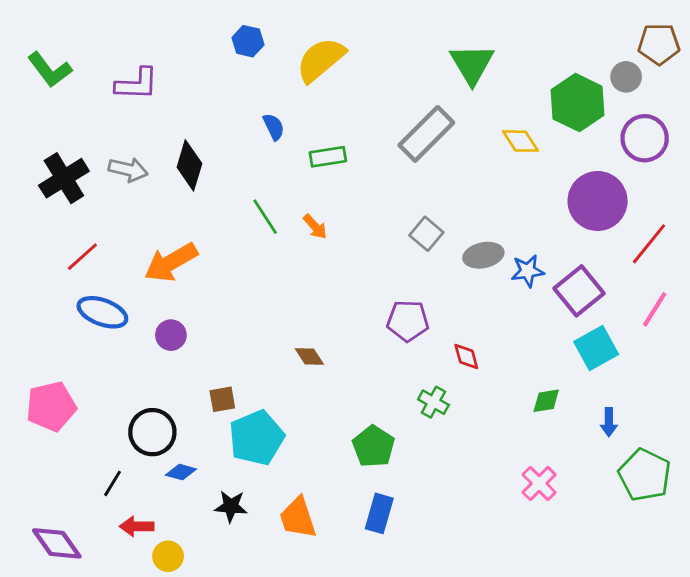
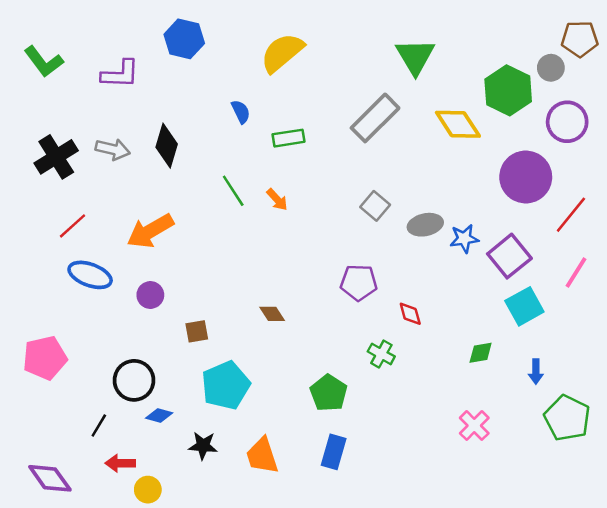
blue hexagon: (248, 41) -> (184, 39), moved, size x1.4
yellow diamond: (520, 141) -> (458, 124), size x1.4
brown square: (222, 399) -> (197, 331), moved

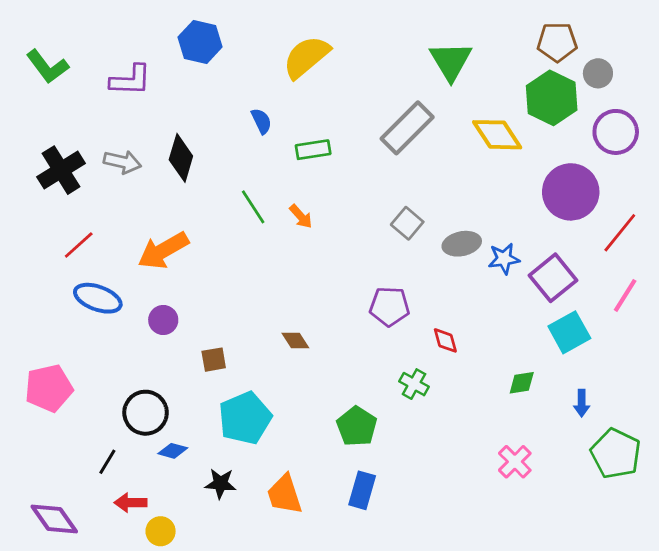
brown pentagon: (580, 39) -> (557, 42), moved

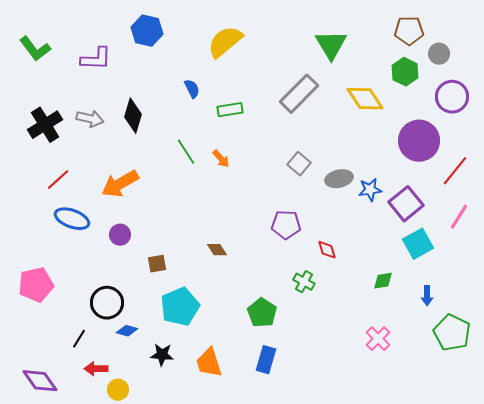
green hexagon: (552, 98) -> (405, 72), size x0.7

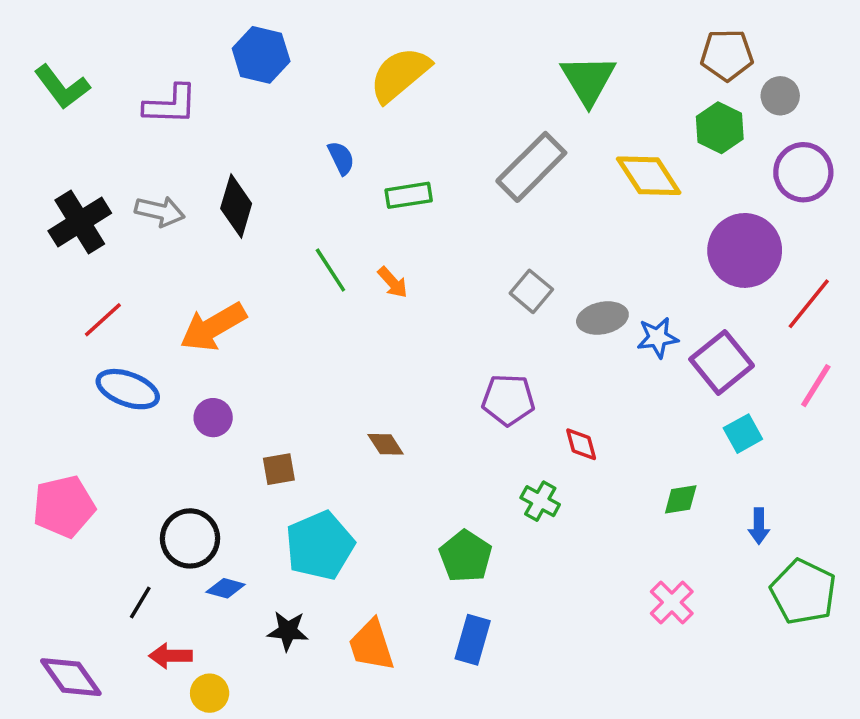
cyan square: (418, 244) -> (743, 434), size x0.7

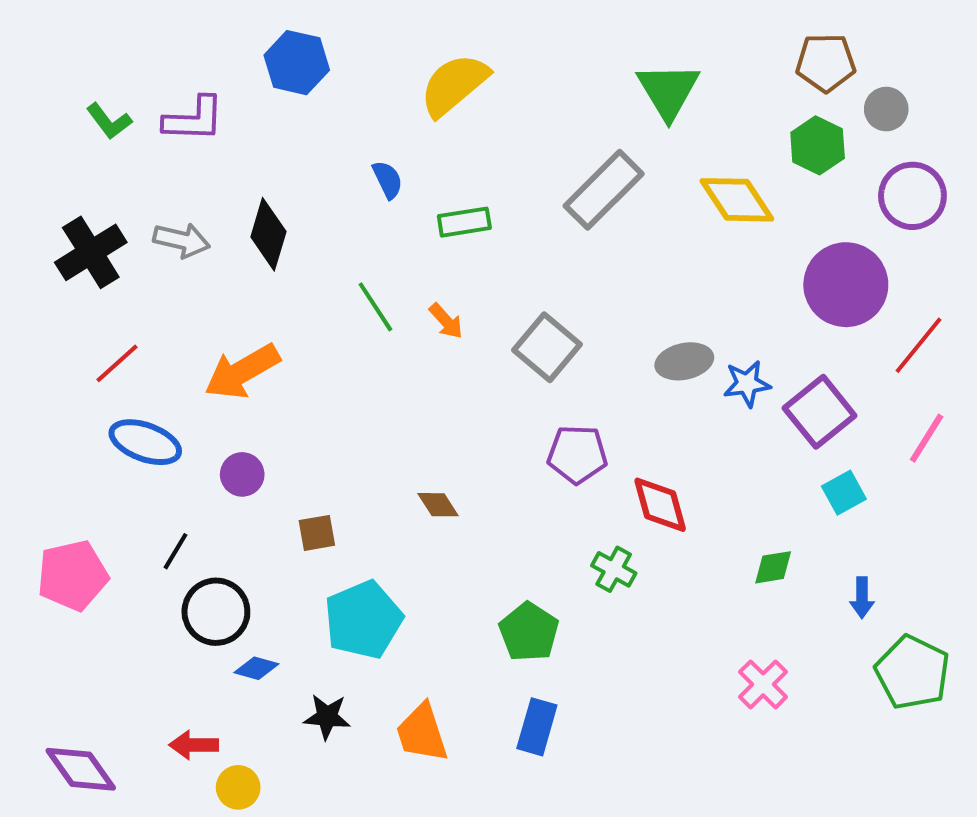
green L-shape: (62, 87) -> (109, 121), moved, size x0.7
gray square: (531, 291) -> (547, 347), moved, size x1.4
red diamond: (581, 444) -> (660, 505), size x1.5
black line: (140, 602) -> (176, 551), moved

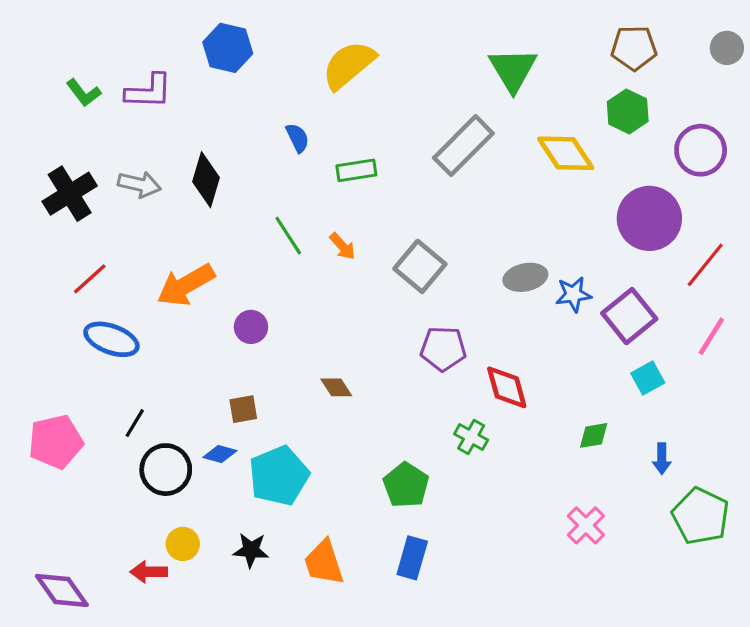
gray circle: (886, 109) -> (727, 48), moved
purple circle: (242, 474) -> (251, 327), moved
blue diamond: (256, 668) -> (220, 454), moved
yellow circle: (238, 787) -> (183, 544), moved

